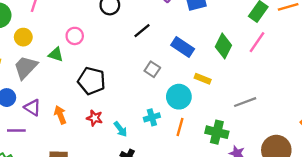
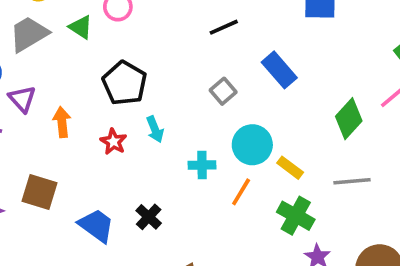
green diamond: (223, 46) -> (349, 119), moved
yellow rectangle: (203, 79) -> (290, 168), moved
cyan arrow: (120, 129) -> (155, 129), moved

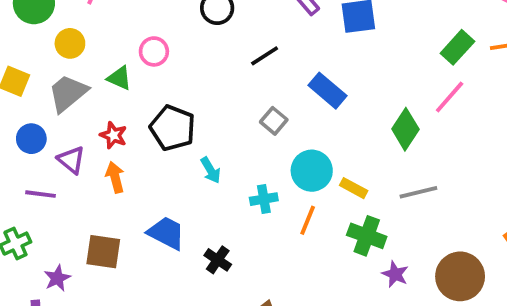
red star: (113, 142) -> (113, 135), moved
blue trapezoid: (96, 226) -> (166, 233), moved

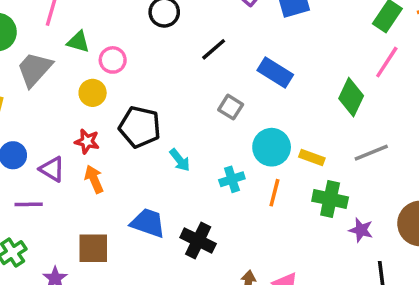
yellow circle: (70, 43) -> (93, 93), moved
green triangle: (119, 78) -> (78, 42), moved
gray trapezoid: (68, 93) -> (34, 69), moved
black cross: (218, 260) -> (198, 241), size x1.4

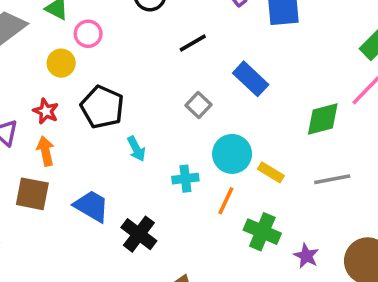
green diamond: (351, 97) -> (323, 119), turned 39
green cross: (330, 199) -> (262, 232), moved
brown square: (93, 248) -> (32, 194), moved

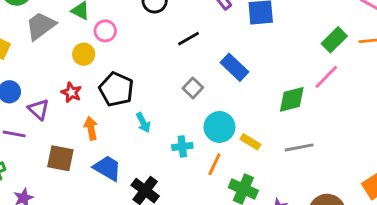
orange arrow: (45, 151) -> (91, 128), moved

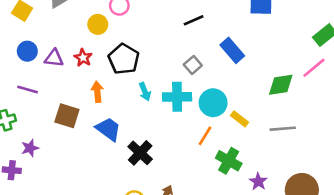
purple triangle: (39, 109) -> (54, 58), moved, turned -42
cyan cross: (182, 146) -> (177, 97), moved, size x1.5

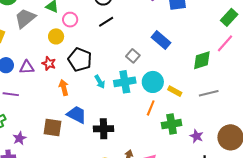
black line: (194, 20) -> (106, 22), moved
brown square: (67, 116) -> (53, 127), moved
black cross: (140, 153) -> (104, 129), turned -36
green cross: (229, 161) -> (172, 124), turned -30

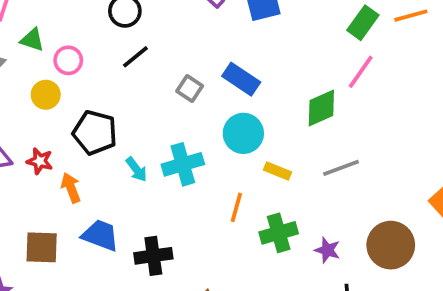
gray square: (133, 56) -> (190, 88), moved
red star: (49, 63) -> (40, 161), moved
cyan circle: (153, 82) -> (243, 133), moved
brown square: (53, 127) -> (42, 247), moved

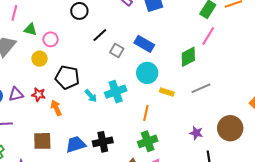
black line: (135, 57) -> (100, 35), moved
green cross: (279, 233) -> (148, 141), moved
blue trapezoid: (100, 235) -> (76, 144), moved, turned -35

